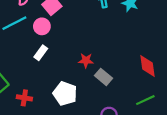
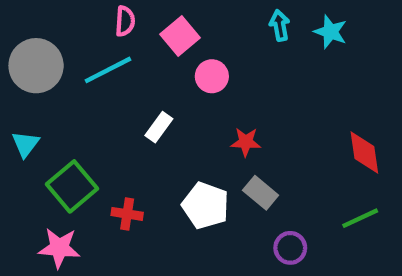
pink circle: (42, 26) -> (212, 76), moved
gray rectangle: (104, 77) -> (261, 193), moved

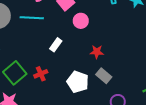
cyan line: (108, 70) -> (32, 18), turned 30
red cross: (127, 214) -> (41, 74), moved, turned -32

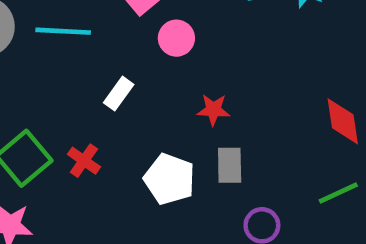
red cross: (41, 74) -> (84, 161), turned -32
gray rectangle: (104, 76) -> (230, 165), turned 49

